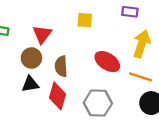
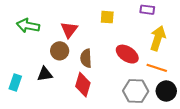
black triangle: (30, 84) -> (45, 74), moved
gray hexagon: (98, 103) -> (136, 91), moved

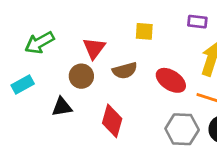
green arrow: (28, 26) -> (39, 43), turned -40
brown semicircle: (86, 58) -> (125, 71), moved, turned -102
cyan rectangle: (15, 83) -> (23, 85), moved, turned 42

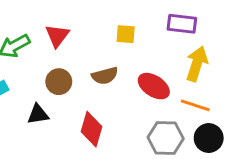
purple rectangle: (197, 22) -> (182, 24), size x1.4
red triangle: (94, 48) -> (57, 36), moved

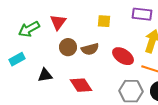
brown circle: (59, 82) -> (68, 47), moved
red diamond: (91, 129) -> (81, 85), turned -50

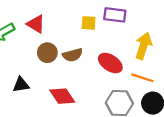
purple rectangle: (142, 14) -> (115, 15), moved
red triangle: (58, 22) -> (36, 24), turned -36

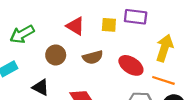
red triangle: (36, 24) -> (75, 26), moved
brown circle: (47, 53) -> (56, 55), moved
black triangle: (21, 85) -> (41, 87), turned 36

